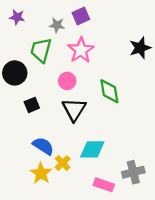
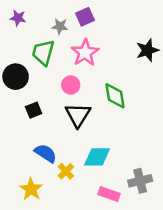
yellow star: (41, 173) -> (31, 189), moved

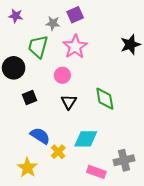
green diamond: (115, 96) -> (105, 99), moved
black triangle: (78, 115) -> (69, 102), size x0.7

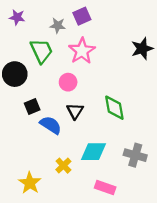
green trapezoid: (38, 47) -> (41, 51), turned 140
blue semicircle: (40, 136) -> (51, 125), moved
gray cross: (124, 160) -> (135, 155), moved, turned 30

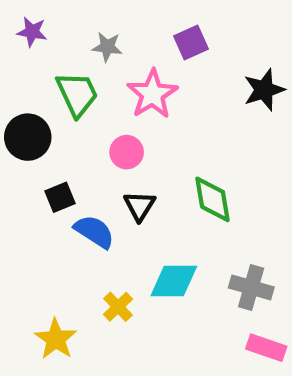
purple square: (82, 16) -> (191, 43), moved
pink rectangle: (105, 188) -> (266, 348), moved

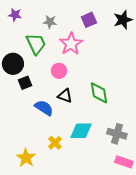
black star: (264, 90) -> (123, 20), moved
black square: (60, 197) -> (25, 83), moved
black triangle: (139, 206) -> (65, 96), turned -42

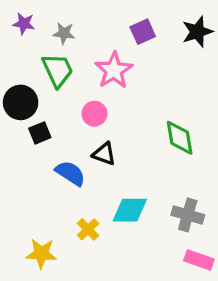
gray star: (50, 22) -> (64, 33), moved
green diamond: (99, 93) -> (180, 138), moved
yellow star: (26, 158) -> (41, 253), turned -30

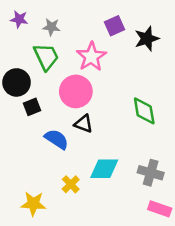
black star: (197, 32) -> (147, 39), moved
pink circle: (94, 114) -> (76, 91), size x1.6

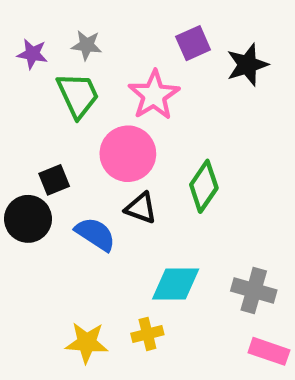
purple star: (19, 19) -> (32, 54), moved
black circle: (17, 82) -> (28, 219), moved
green diamond: (144, 111) -> (204, 186), moved, turned 44
yellow cross: (71, 184) -> (147, 334), moved, turned 30
yellow star: (33, 204) -> (87, 343), moved

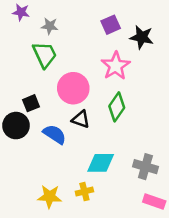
purple star: (32, 54) -> (21, 12), moved
black star: (247, 65) -> (142, 37), turned 30
pink star: (154, 95) -> (116, 66), moved

